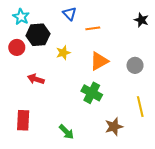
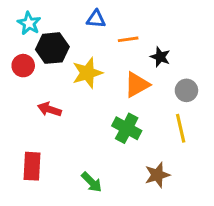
blue triangle: (70, 14) -> (96, 19), turned -40
black star: (141, 20) -> (160, 57), moved
yellow star: (63, 53) -> (87, 73), size x1.5
yellow line: (140, 107) -> (181, 128), moved

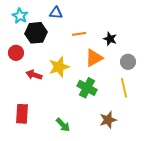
blue triangle: (96, 19) -> (56, 13), moved
orange line: (128, 39) -> (79, 34), moved
red circle: (23, 66) -> (16, 53), moved
yellow star: (87, 73) -> (59, 67), moved

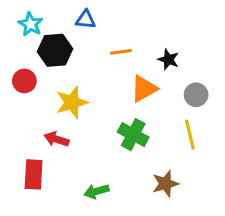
yellow star: (59, 67) -> (72, 102), moved
red arrow: (34, 75) -> (57, 139), moved
green arrow: (63, 125) -> (96, 191), turned 119

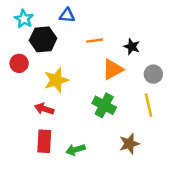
red rectangle: (34, 174) -> (44, 141), moved

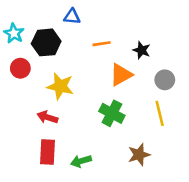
cyan star: (24, 19) -> (14, 33), moved
yellow star: (56, 80) -> (60, 86), turned 30

